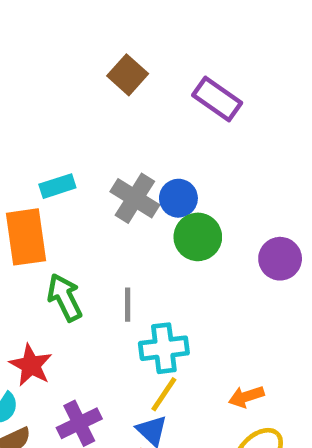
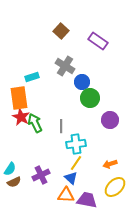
gray cross: (135, 198) -> (65, 66), moved
purple circle: (280, 259) -> (110, 120), moved
red star: (31, 365) -> (21, 117), moved

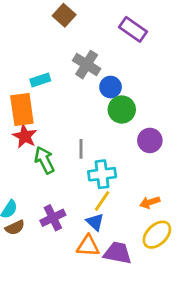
brown square: (61, 31) -> (64, 15), moved
green arrow: (35, 123) -> (44, 160), moved

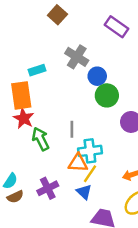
orange triangle: (88, 246) -> (78, 163), moved

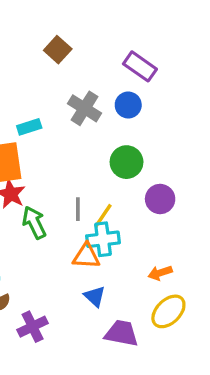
blue circle: (97, 76) -> (128, 105), moved
yellow line: (90, 174) -> (103, 216), moved
purple cross: (48, 188) -> (33, 327), moved

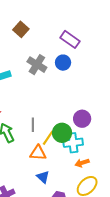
green circle: (127, 162) -> (62, 133), moved
yellow line: (103, 216) -> (48, 138), moved
cyan cross: (103, 239) -> (73, 143), moved

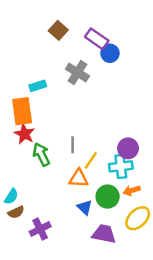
purple rectangle: (70, 39) -> (97, 39), moved
blue circle: (63, 63) -> (110, 53), moved
purple circle: (82, 119) -> (128, 148), moved
green circle: (62, 133) -> (108, 197), moved

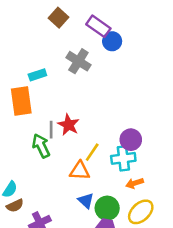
red star: (24, 134) -> (69, 125), moved
gray line: (73, 145) -> (51, 130), moved
green circle: (108, 197) -> (107, 208), moved

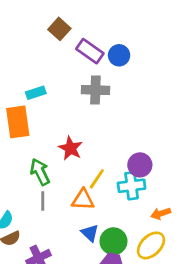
purple rectangle: (98, 26) -> (90, 51), moved
gray cross: (78, 61) -> (95, 90), moved, turned -30
gray line: (51, 130) -> (43, 201), moved
orange arrow: (135, 183) -> (161, 214), moved

